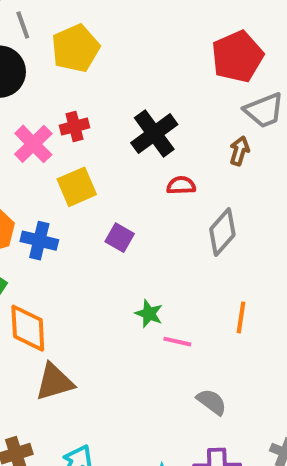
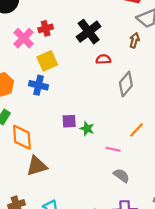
purple square: (120, 238) -> (69, 121), moved, turned -32
blue cross: (39, 241) -> (39, 85), moved
orange line: (241, 317) -> (137, 130), turned 35
pink line: (177, 342) -> (113, 149), moved

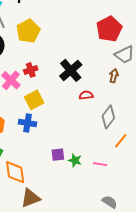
orange line: (137, 130) -> (121, 141), moved
pink line: (113, 149) -> (100, 164), moved

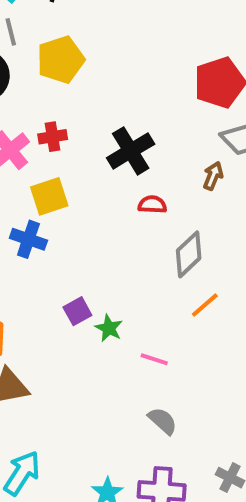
purple square: (58, 155) -> (77, 311), turned -32
pink line: (100, 164) -> (154, 359), moved

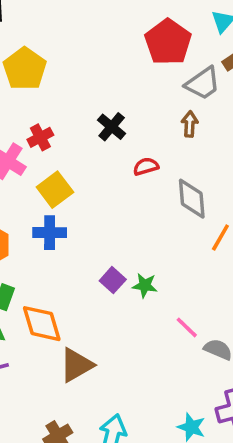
black cross: (131, 151) -> (112, 127), size x0.7
gray diamond: (189, 254) -> (192, 199), turned -33
pink line: (154, 359) -> (187, 327), moved, turned 45

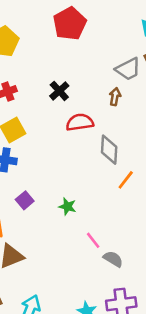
red pentagon: (168, 42) -> (70, 24), moved
red semicircle: (146, 166) -> (80, 122), size x1.5
purple square: (113, 280) -> (25, 200), moved

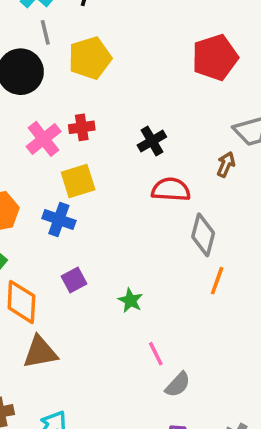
red pentagon: (70, 24) -> (215, 57), moved
orange line: (126, 180) -> (217, 281), turned -30
gray semicircle: (113, 259) -> (178, 385), turned 90

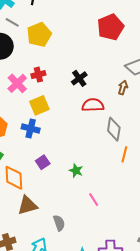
gray line: (45, 32) -> (12, 22), turned -40
gray semicircle: (178, 385) -> (59, 223), moved, turned -56

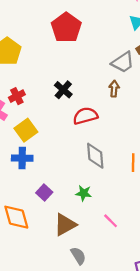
red pentagon: (110, 27) -> (66, 28), moved
gray diamond: (114, 129) -> (95, 156), moved
brown triangle: (27, 205) -> (65, 225), moved

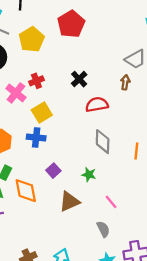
red pentagon: (66, 28) -> (71, 24), moved
gray semicircle: (78, 256) -> (103, 229), moved

